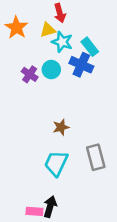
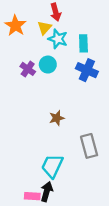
yellow triangle: (48, 30) -> (44, 28), turned -32
cyan rectangle: (90, 47) -> (83, 43), turned 36
blue cross: (81, 65) -> (87, 70), moved
cyan trapezoid: (56, 163) -> (52, 166), moved

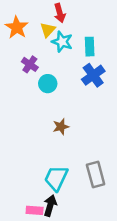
cyan circle: (48, 65) -> (48, 84), moved
purple cross: (28, 69) -> (30, 64), moved
blue cross: (87, 70) -> (93, 75), turned 30
gray rectangle: (89, 146) -> (96, 174), moved

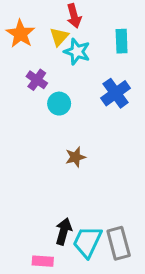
cyan rectangle: (90, 47) -> (122, 41), moved
gray rectangle: (96, 174) -> (119, 243), moved
cyan trapezoid: (56, 178) -> (87, 242), moved
black arrow: (50, 206) -> (64, 231), moved

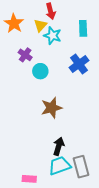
brown star: (75, 157) -> (52, 108), size x1.5
black arrow: (64, 231) -> (59, 146), moved
cyan trapezoid: (87, 242) -> (60, 166), turned 45

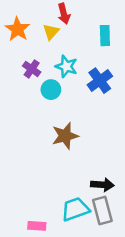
cyan star: (53, 36) -> (66, 66), moved
black arrow: (59, 146) -> (102, 185), moved, turned 78

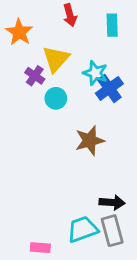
yellow triangle: (51, 32) -> (56, 59), moved, size x1.5
cyan rectangle: (105, 36) -> (112, 25), moved
cyan star: (66, 66) -> (95, 73), moved
brown star: (65, 136) -> (90, 141), moved

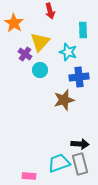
cyan rectangle: (112, 25) -> (83, 30), moved
blue cross: (109, 88) -> (79, 77), moved, turned 30

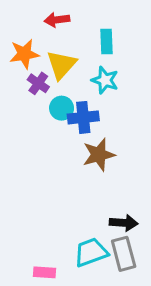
red arrow: (50, 11) -> (57, 20), moved, turned 98
orange star: (14, 23) -> (24, 54), moved, turned 30
cyan rectangle: (83, 30) -> (107, 41), moved
blue cross: (79, 77) -> (83, 117), moved

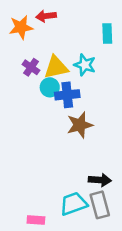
cyan rectangle: (107, 41) -> (107, 34), moved
orange star: (24, 54) -> (21, 27), moved
yellow triangle: (62, 65) -> (56, 67), moved, turned 36

